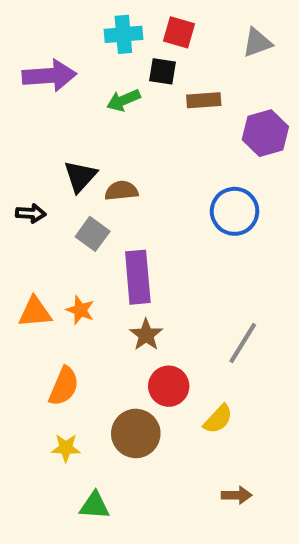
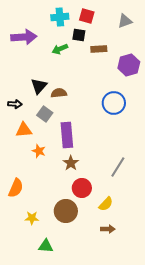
orange triangle: (35, 312) -> (24, 130), moved
orange semicircle: (64, 386) -> (16, 188), moved
brown arrow: (237, 495) -> (108, 229), moved

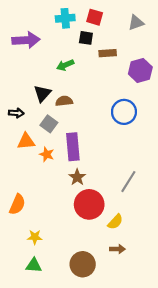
green arrow: (60, 49) -> (65, 65), moved
orange star: (39, 151) -> (47, 154), moved
red circle: (82, 188) -> (89, 204), size x1.4
brown circle: (66, 211) -> (83, 264), moved
green triangle: (46, 246) -> (34, 265), moved

